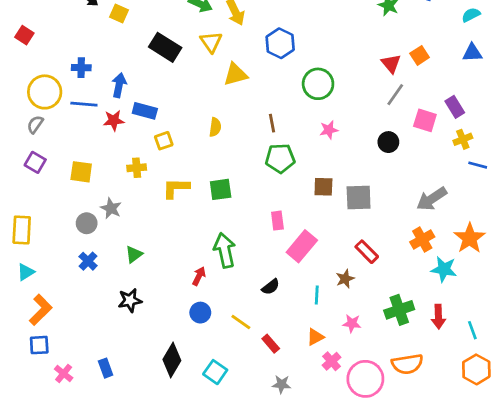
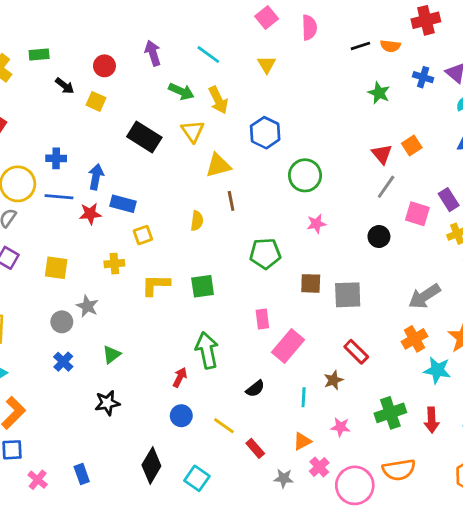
brown line: (272, 123) -> (231, 201), moved
gray star: (281, 384) -> (284, 478), moved

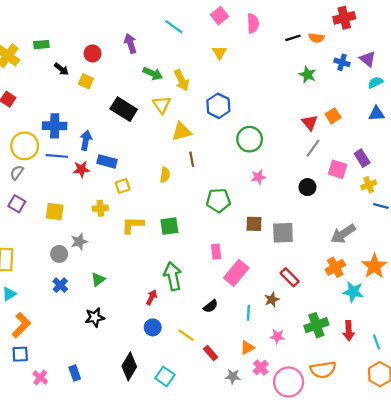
cyan line: (208, 54) -> (174, 27), moved
blue cross: (56, 158) -> (55, 126), size x1.5
gray star: (87, 306) -> (79, 242), turned 30

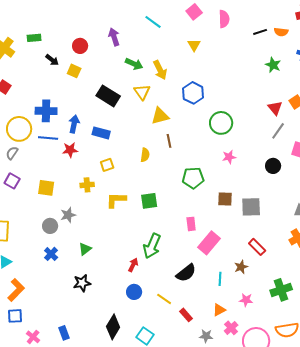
blue rectangle: (107, 161) -> (101, 133), moved
green arrow: (173, 276) -> (152, 246), turned -145
black semicircle: (211, 306) -> (186, 273), size x1.5

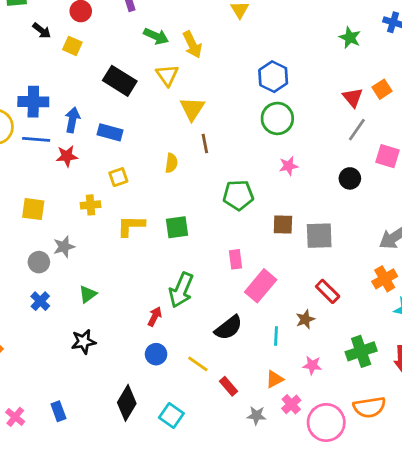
blue hexagon: (193, 93) -> (273, 77), moved
yellow triangle: (160, 116) -> (192, 109), turned -42

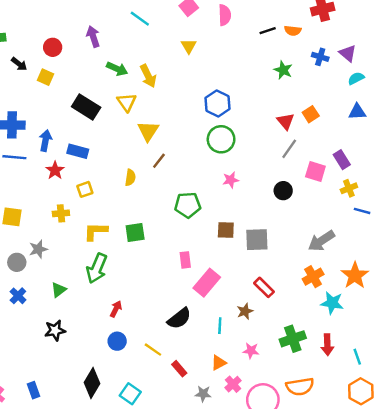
brown line: (205, 144) -> (159, 161), turned 49
red star: (67, 156) -> (55, 170), moved, turned -30
green arrow: (181, 290) -> (97, 268), moved

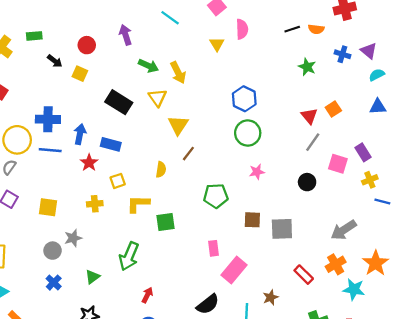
pink semicircle: (225, 15) -> (242, 29), moved
yellow L-shape: (96, 231) -> (138, 204), moved
red rectangle: (264, 287) -> (304, 275), moved

